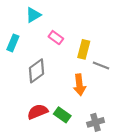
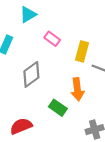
red semicircle: (38, 112) -> (21, 126), moved
green rectangle: (62, 115) -> (58, 108), moved

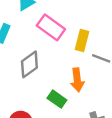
pink rectangle: (52, 39) -> (51, 27), size x1.6

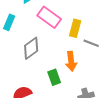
green rectangle: (57, 99) -> (54, 77), turned 35

